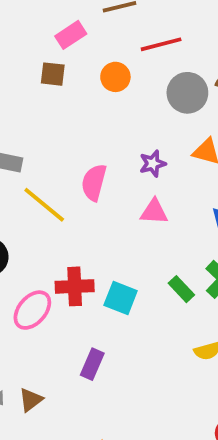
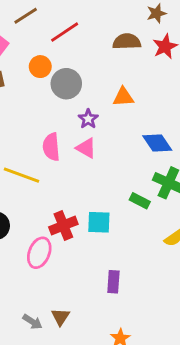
gray circle: (187, 93) -> (66, 84), moved
pink triangle: (154, 212) -> (86, 148), moved, turned 45
purple rectangle: (92, 364) -> (113, 282), moved

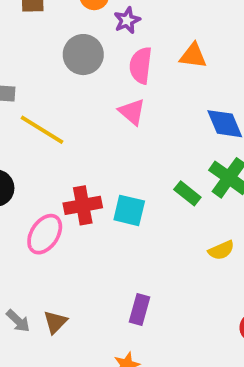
gray circle: (66, 84) -> (83, 55), moved
purple star: (88, 119) -> (127, 20), moved
pink semicircle: (51, 147) -> (141, 65), moved
purple rectangle: (113, 282) -> (139, 309), moved

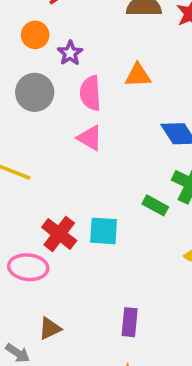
red cross: (83, 205) -> (59, 234), turned -32
pink ellipse: (45, 234) -> (28, 267), turned 72
brown triangle: (55, 322) -> (50, 329), moved, turned 30

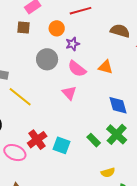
pink semicircle: (90, 93) -> (77, 69), turned -66

